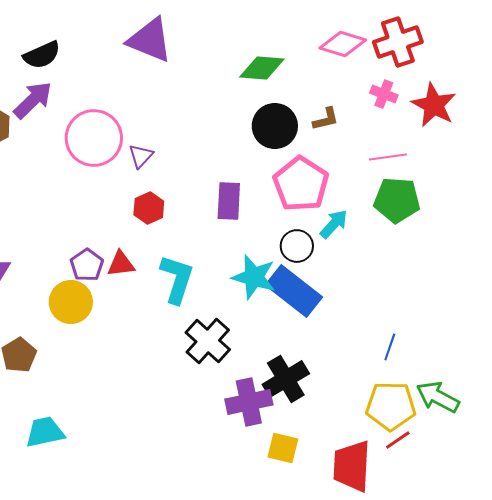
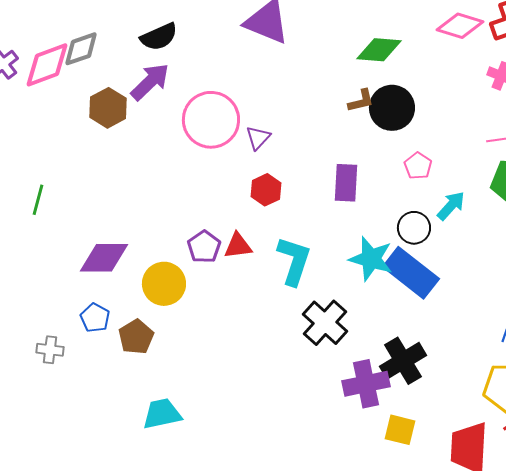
brown L-shape: (326, 119) -> (361, 101), moved
pink pentagon: (301, 184) -> (418, 166), size x0.5
yellow circle: (71, 302) -> (164, 284), moved

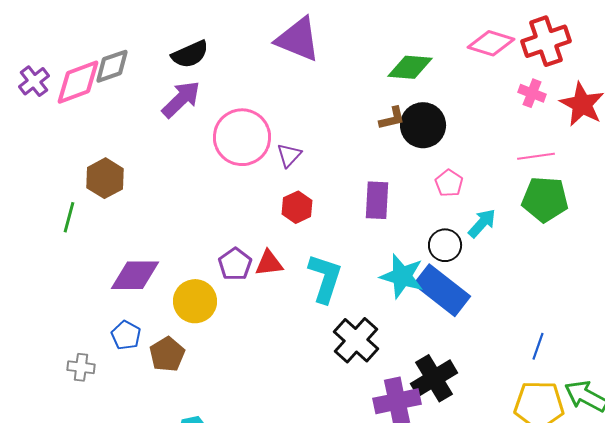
brown hexagon: (108, 108) -> (105, 178), moved

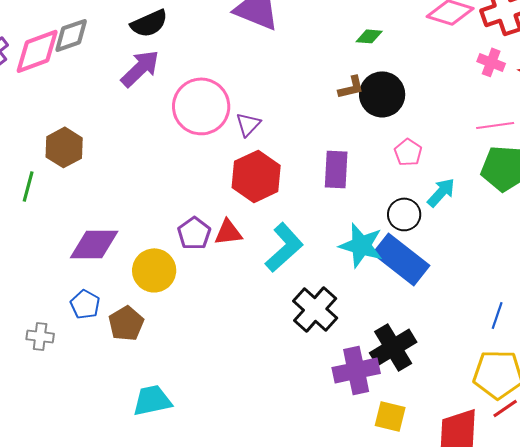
green diamond: (410, 67) -> (369, 36), size x0.6
red hexagon: (297, 207) -> (256, 176), size x1.6
cyan L-shape: (325, 278) -> (284, 247), turned 30

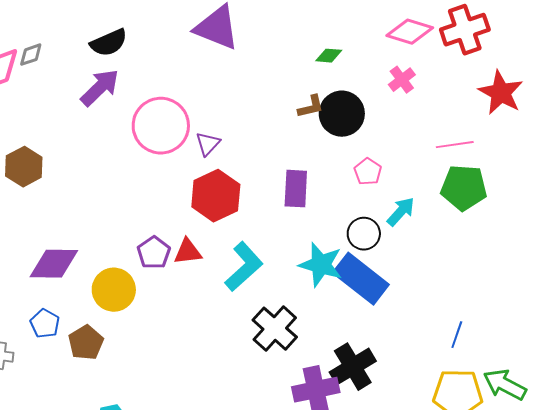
gray diamond: (71, 35) -> (31, 55), size x0.7
pink cross: (491, 62) -> (402, 80), moved, turned 32

